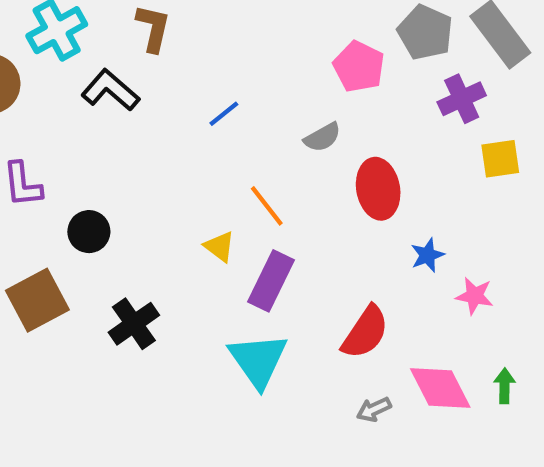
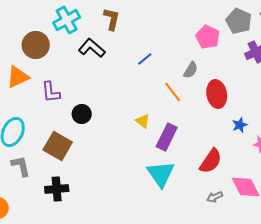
gray semicircle: (322, 137) -> (191, 70), turned -30
orange line: (267, 206) -> (173, 92), moved
brown square: (37, 300) -> (58, 146), turned -32
black cross: (134, 324) -> (57, 189), moved, turned 30

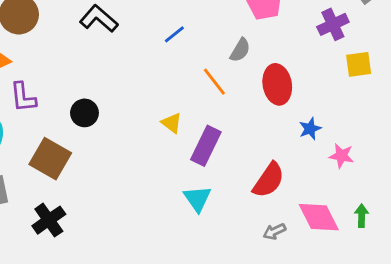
purple L-shape: (51, 92) -> (23, 97), moved
cyan triangle: (161, 174) -> (197, 199), size x0.7
black cross: (57, 189) -> (49, 220), turned -30

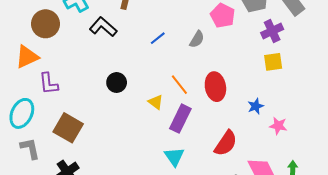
gray semicircle: (240, 50) -> (197, 39), moved
yellow square: (359, 64) -> (273, 62), moved
orange line: (214, 82) -> (179, 85), moved
red ellipse: (277, 84) -> (215, 87), moved
black circle: (84, 113) -> (117, 83), moved

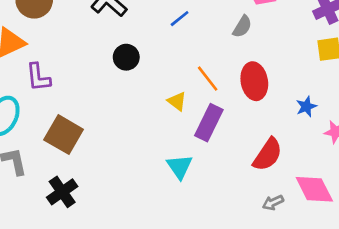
gray semicircle: (197, 39) -> (242, 27), moved
black circle: (117, 83) -> (126, 57), moved
cyan triangle: (174, 157) -> (180, 167), moved

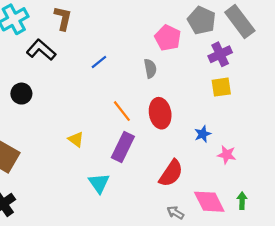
gray semicircle: (242, 27) -> (150, 68), turned -42
black circle: (126, 57) -> (21, 94), moved
yellow triangle: (177, 101) -> (76, 139), moved
gray arrow: (273, 203) -> (175, 213), turned 56

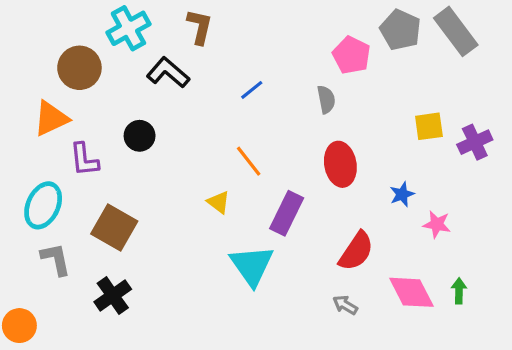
purple cross: (220, 54) -> (475, 142), moved
orange line: (122, 111) -> (249, 161), moved
cyan triangle: (99, 183) -> (252, 265), size x1.4
gray arrow: (175, 213) -> (345, 305), moved

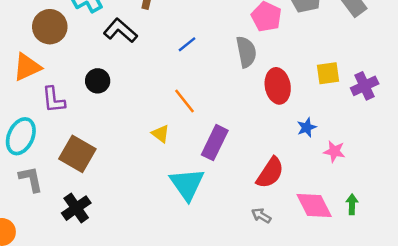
gray semicircle: (326, 99) -> (246, 52), size x1.4
red ellipse: (340, 164) -> (278, 86), moved

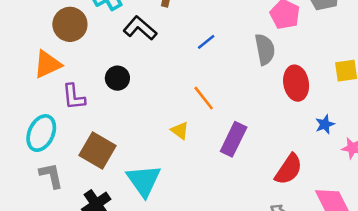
cyan triangle: (187, 184) -> (144, 181), moved

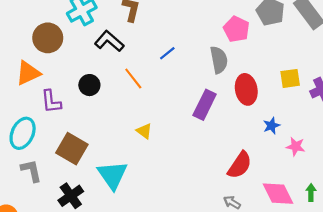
orange line: (204, 98) -> (133, 78), moved
purple rectangle: (234, 139) -> (205, 105), moved

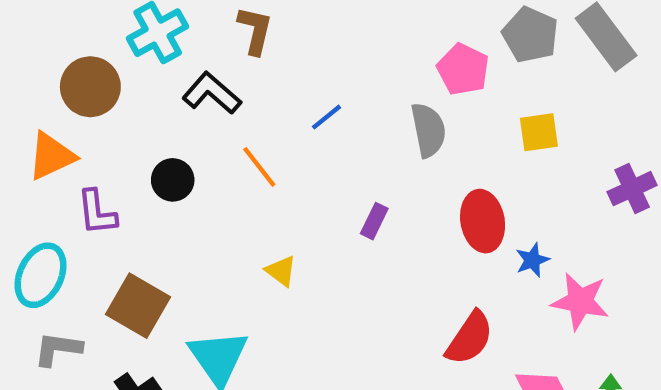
yellow square: (290, 78) -> (539, 132), moved
red ellipse: (246, 89) -> (483, 221), moved
purple rectangle: (205, 105) -> (374, 221), moved, size x0.6
pink star: (296, 146) -> (580, 301), size x1.5
gray L-shape: (31, 171) -> (58, 349), turned -70

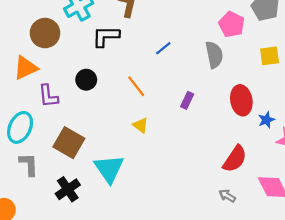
black L-shape: (212, 93) -> (106, 36), turned -40
orange line: (259, 167) -> (136, 86), moved
gray L-shape: (58, 349) -> (29, 164), turned 80

